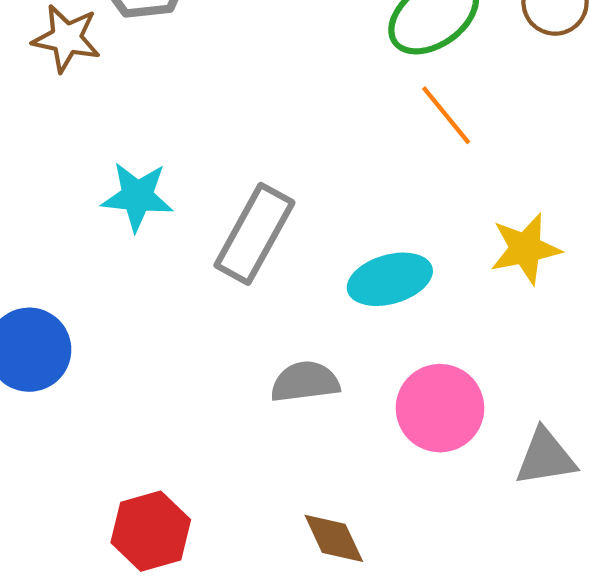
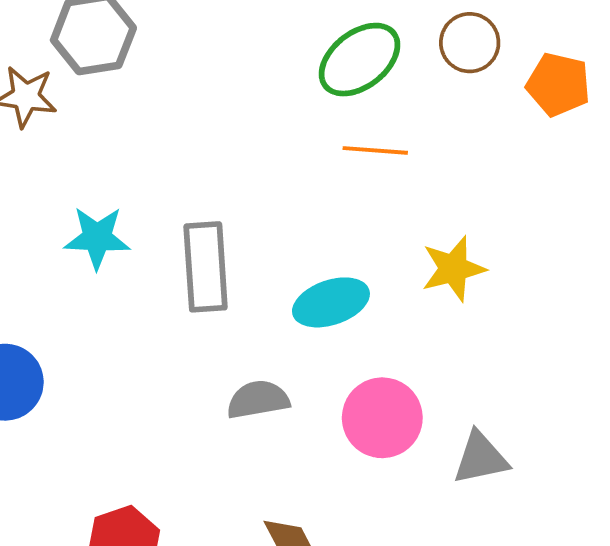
orange line: (446, 115) -> (375, 150), turned -44
gray rectangle: (254, 234) -> (206, 267), turned -30

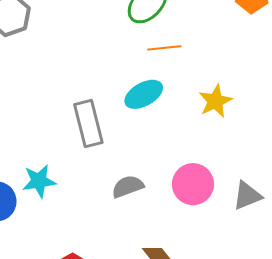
cyan star: (97, 238) -> (39, 181), moved
cyan ellipse: (331, 302) -> (144, 94), moved

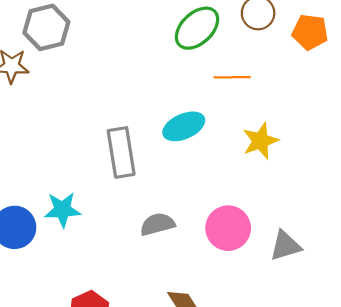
orange line: (164, 48) -> (232, 77), moved

